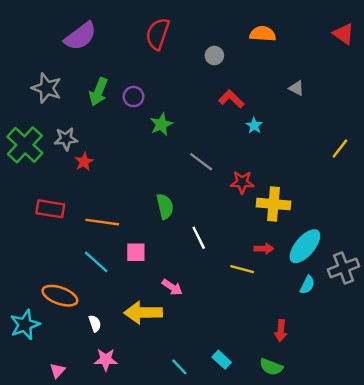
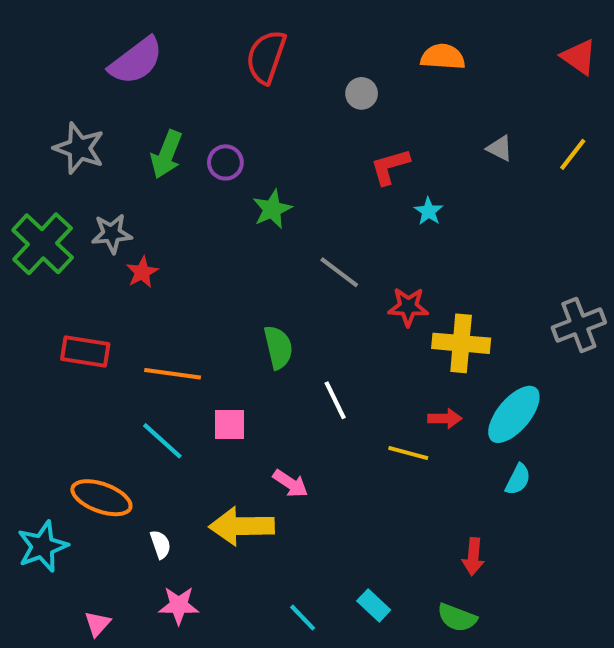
red L-shape: (231, 99) -> (390, 167), turned -60
yellow line: (340, 148) -> (573, 154), moved
gray cross: (344, 268) -> (579, 325), moved

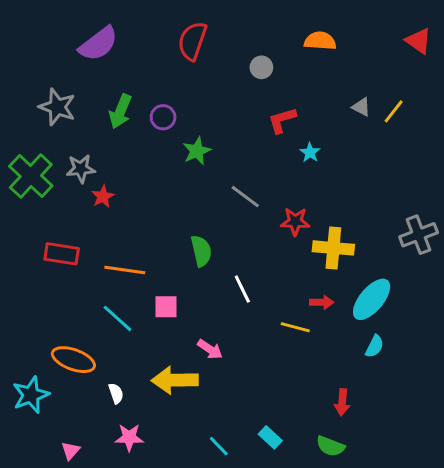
yellow line: (573, 154) -> (394, 111), moved

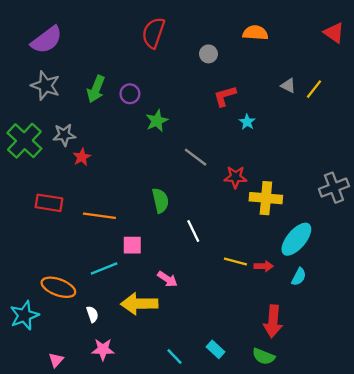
purple semicircle: (98, 44) -> (47, 40), moved
red arrow: (322, 302) -> (264, 266), moved
cyan line: (117, 318) -> (104, 269), moved, turned -64
red arrow: (342, 402) -> (273, 321), size x1.5

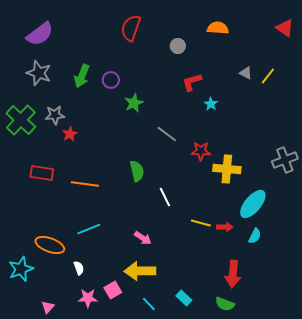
pink square: (132, 245) -> (113, 290), moved, turned -30
yellow arrow: (139, 304) -> (140, 271), moved

